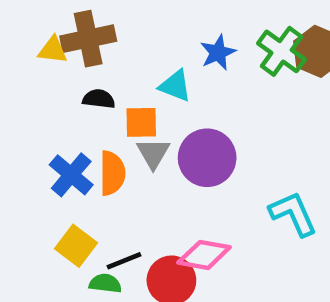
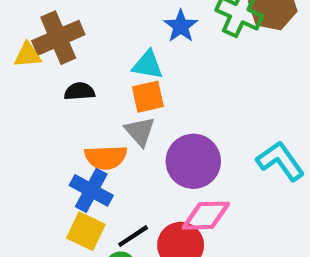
orange square: (141, 122) -> (148, 97), moved
purple circle: (207, 158) -> (193, 161), moved
orange semicircle: (112, 173) -> (106, 157), turned 99
blue cross: (71, 175) -> (91, 190), moved

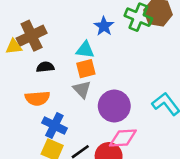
orange semicircle: (106, 157) -> (37, 98), moved

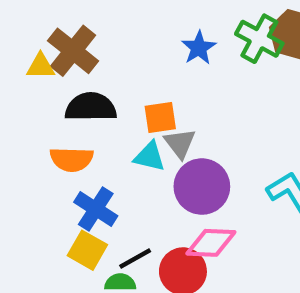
brown cross: (32, 36) -> (73, 51), turned -32
cyan triangle: (85, 50) -> (150, 157), moved
black semicircle: (45, 67) -> (91, 107), size x1.6
gray triangle: (82, 89) -> (180, 143), moved

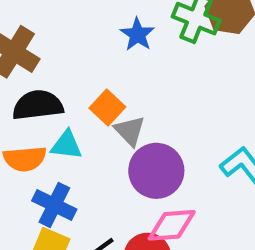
orange square: (160, 117) -> (107, 107), turned -32
cyan triangle: (150, 157) -> (66, 145), moved

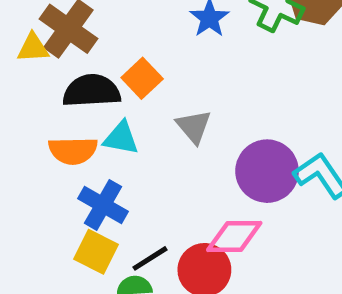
orange square: (107, 107) -> (142, 78), moved
purple circle: (156, 171) -> (267, 171), moved

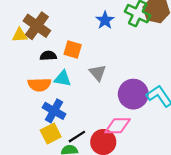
orange square: (142, 78) -> (73, 49), turned -30
black semicircle: (92, 91) -> (48, 56), size x0.6
yellow square: (96, 252) -> (51, 134), turned 36

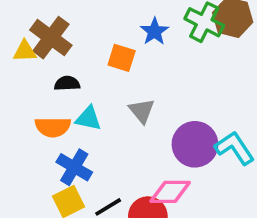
orange square: (73, 49) -> (122, 58), moved

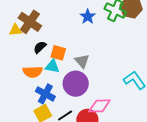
orange square: (122, 58) -> (58, 53), moved
black semicircle: (67, 83) -> (40, 47), turned -40
purple circle: (195, 144) -> (76, 84), moved

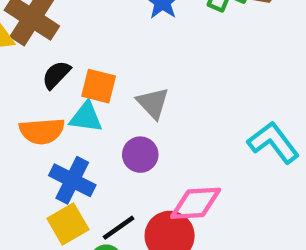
purple circle: (76, 84) -> (140, 155), size x0.6

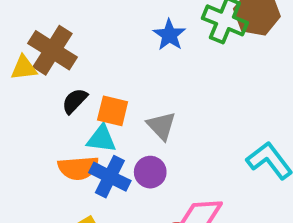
orange semicircle: (42, 131) -> (78, 168), moved
blue cross: (72, 180) -> (110, 177), moved

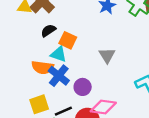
gray triangle: (161, 126) -> (107, 55), moved
purple circle: (150, 172) -> (83, 87), moved

